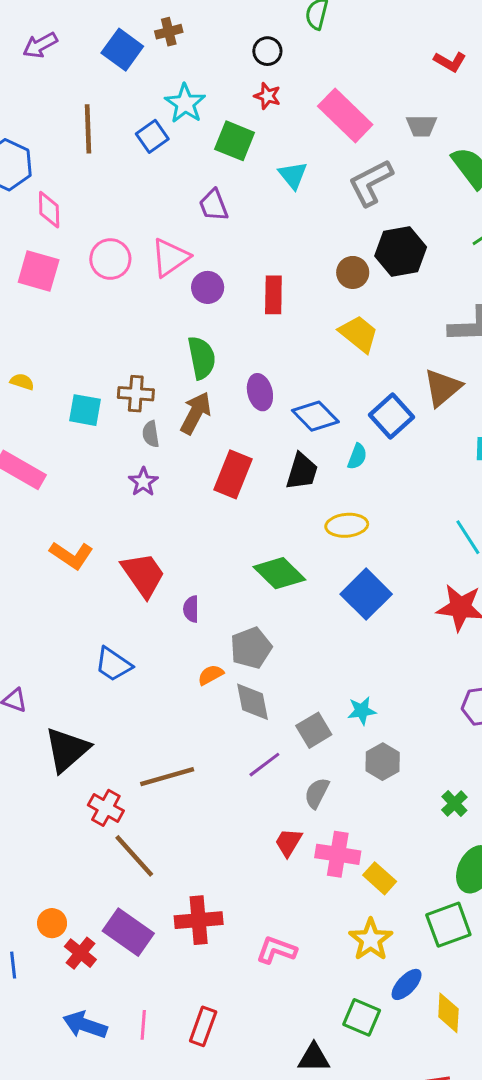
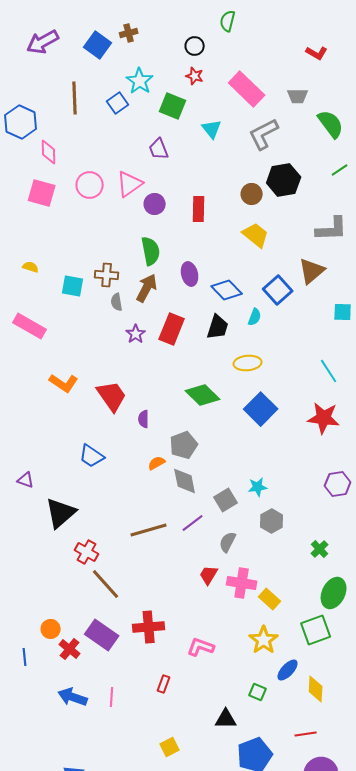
purple arrow: (40, 45) -> (43, 42), size x1.4
purple star: (143, 482) -> (136, 334), moved
brown line: (167, 777) -> (149, 530), moved
green square: (362, 1017) -> (258, 692), size x0.7
red rectangle: (203, 1026) -> (164, 684), moved, size x0.7

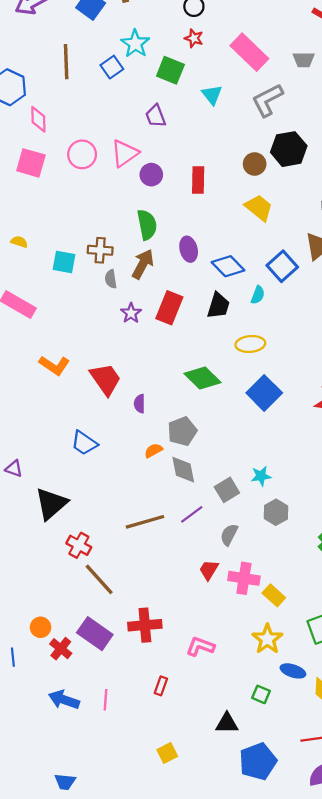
blue ellipse: (288, 670) -> (293, 671), turned 65

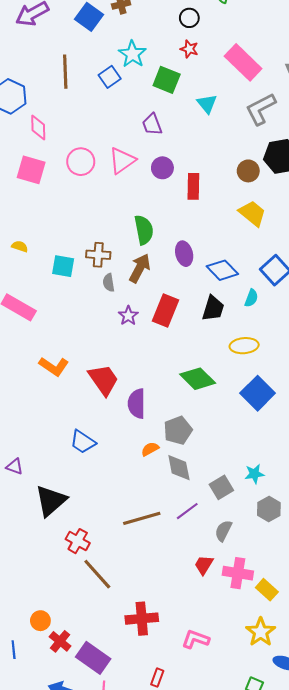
purple circle: (151, 175) -> (162, 168), moved
purple semicircle: (140, 404) -> (137, 404), size x1.6
purple rectangle: (95, 634) -> (93, 658), moved

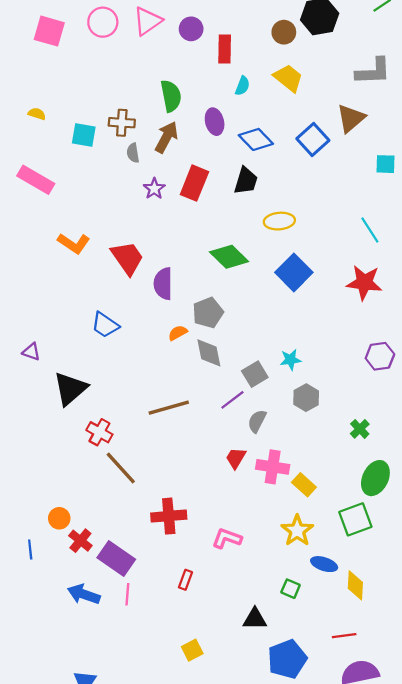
cyan semicircle: (251, 298) -> (242, 86), moved
purple line: (187, 511) -> (232, 400), moved

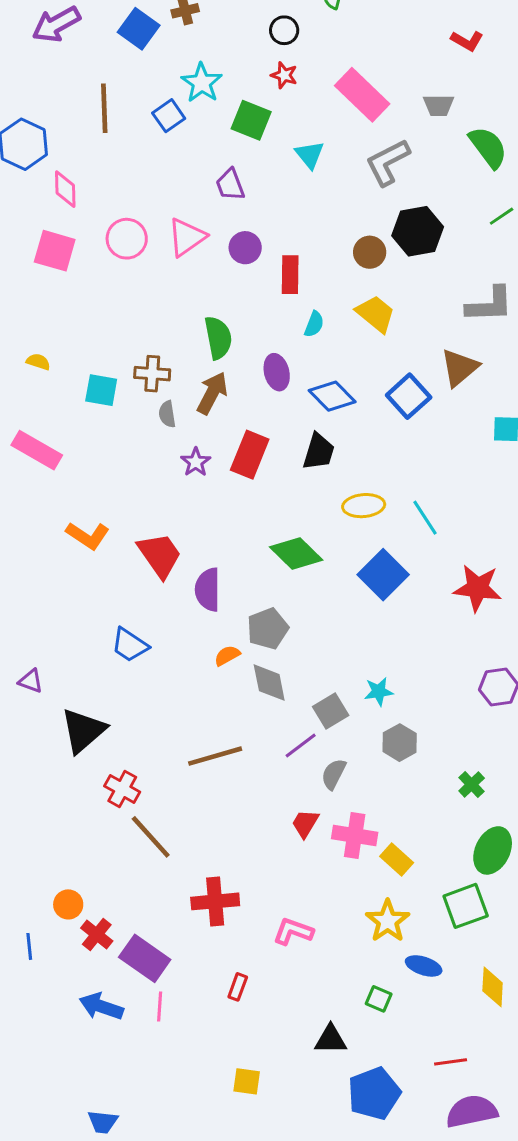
cyan line: (370, 230) -> (425, 518), moved
yellow diamond: (355, 585) -> (493, 987), moved
yellow square: (192, 650) -> (247, 1081), turned 35

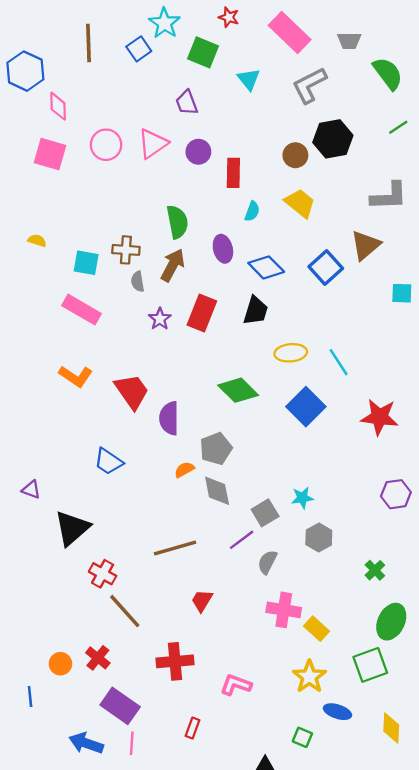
pink rectangle: (37, 450) -> (81, 310), moved
red trapezoid: (305, 823) -> (202, 601), moved
red cross: (97, 934) -> (98, 658), moved

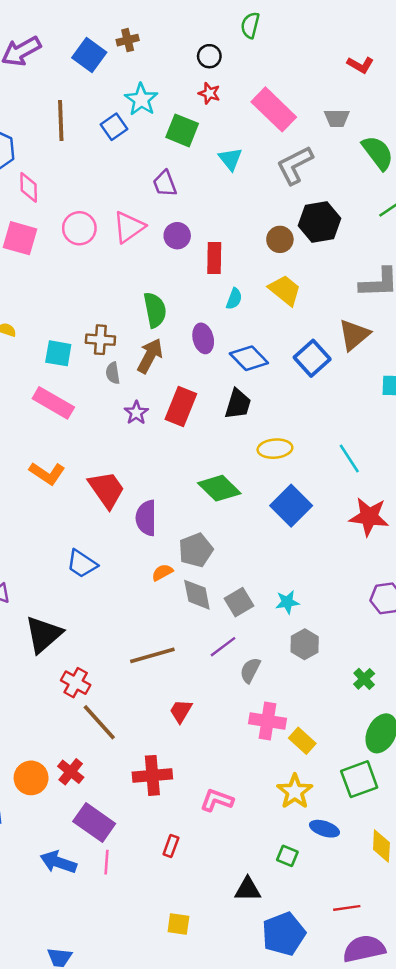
cyan line: (339, 362) -> (349, 459), moved
gray square: (265, 513) -> (239, 602), moved
orange circle: (60, 664) -> (31, 778), size x1.4

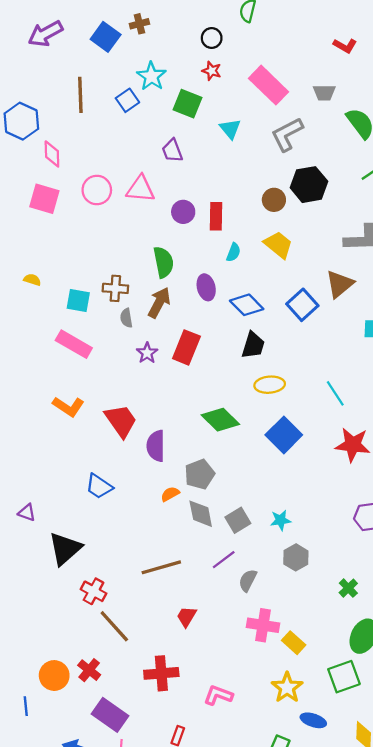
pink triangle: (129, 227) -> (141, 189), turned 40
purple circle: (177, 236) -> (183, 212), moved
black trapezoid: (238, 404) -> (253, 345), moved

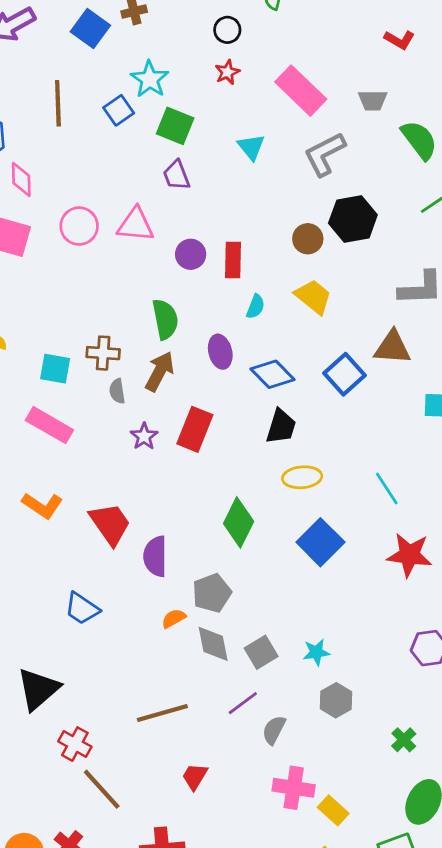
red star: (212, 71) -> (227, 72), turned 30
green square: (188, 104) -> (175, 126), moved
brown triangle: (340, 284) -> (392, 347), turned 44
green diamond: (220, 420) -> (239, 522), turned 72

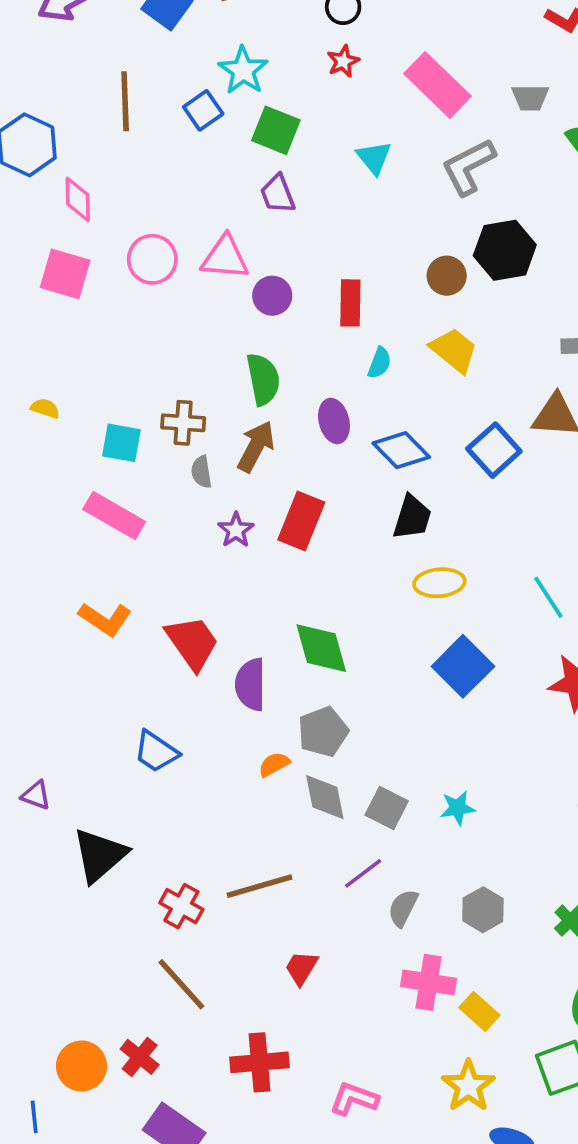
purple circle: (191, 254) -> (272, 296), moved
green diamond: (239, 522) -> (321, 648), moved, turned -42
gray square: (261, 652) -> (387, 808), turned -32
gray hexagon: (336, 700) -> (483, 910), moved
red cross: (75, 744) -> (181, 906), moved

